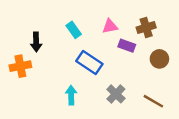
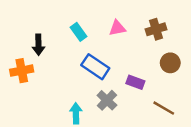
purple rectangle: (127, 46) -> (135, 82), moved
gray cross: (116, 94) -> (107, 100), moved
cyan arrow: (71, 95) -> (76, 113), moved

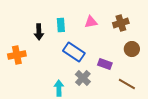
cyan rectangle: (79, 32) -> (61, 25), turned 32
black arrow: (38, 45) -> (39, 32), moved

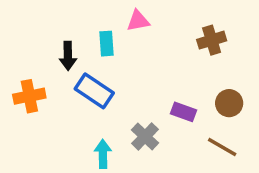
pink triangle: (91, 22) -> (138, 21), moved
brown circle: (132, 49) -> (229, 103), moved
blue rectangle: (74, 52) -> (94, 91), moved

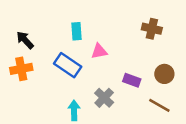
pink triangle: (138, 21) -> (99, 51), moved
brown cross: (212, 40) -> (152, 29), turned 30
black arrow: (68, 56) -> (25, 40), moved, turned 138

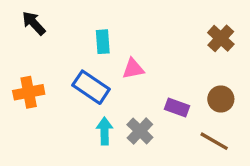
brown cross: (152, 29) -> (221, 38), moved, turned 30
black arrow: (25, 40) -> (34, 23), moved
cyan arrow: (74, 110) -> (105, 131), moved

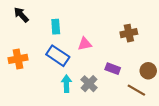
brown cross: (221, 38) -> (129, 33), moved, turned 35
cyan rectangle: (103, 42) -> (56, 27), moved
brown circle: (221, 99) -> (148, 71), moved

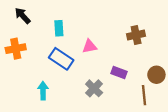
orange cross: (18, 59) -> (16, 49), moved
cyan arrow: (66, 84) -> (43, 91), moved
brown line: (136, 90) -> (144, 95), turned 54

